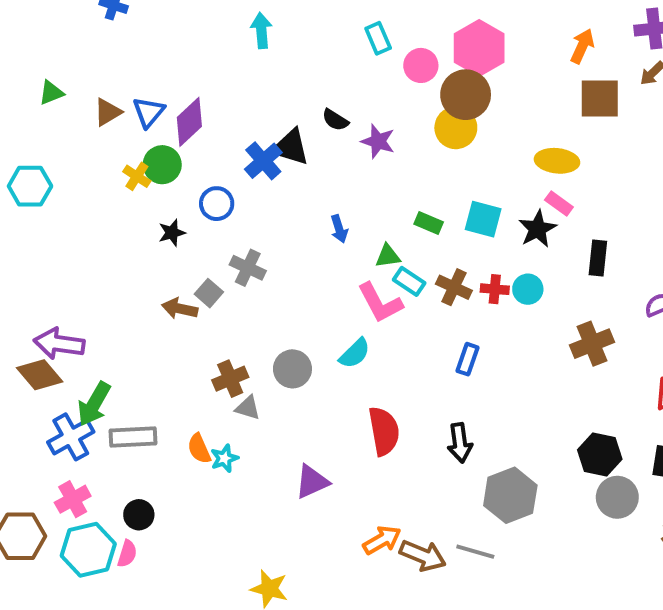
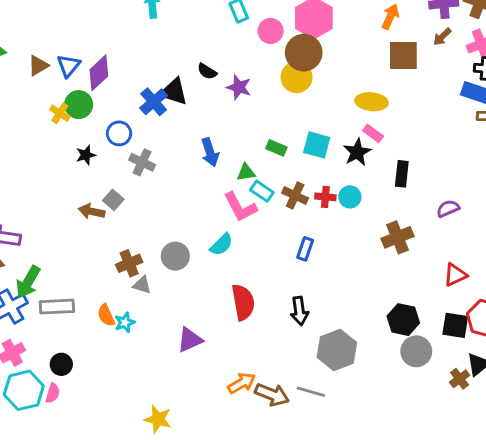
blue arrow: (339, 229) -> (210, 152), size x1.4
gray cross: (248, 268) -> (142, 162), moved

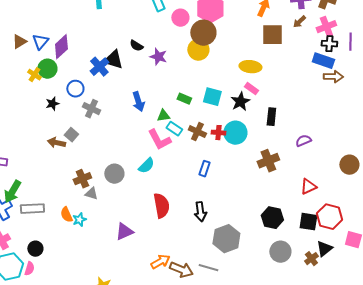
cyan circle: (350, 197) -> (235, 133), size x1.5
gray circle: (416, 351) -> (280, 252), moved

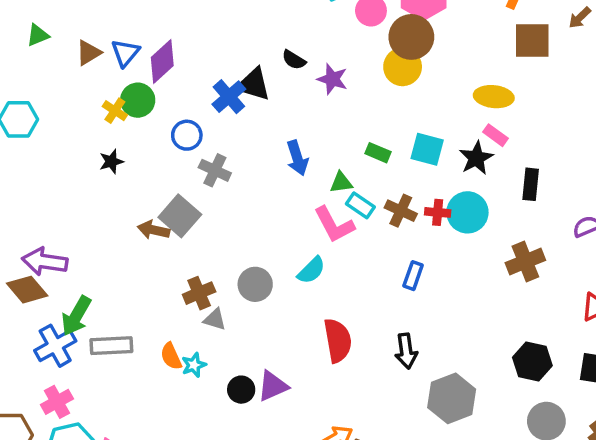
black star: (52, 104) -> (111, 162), moved
gray square: (71, 135) -> (180, 216), size x1.6
black circle: (35, 249) -> (241, 390), moved

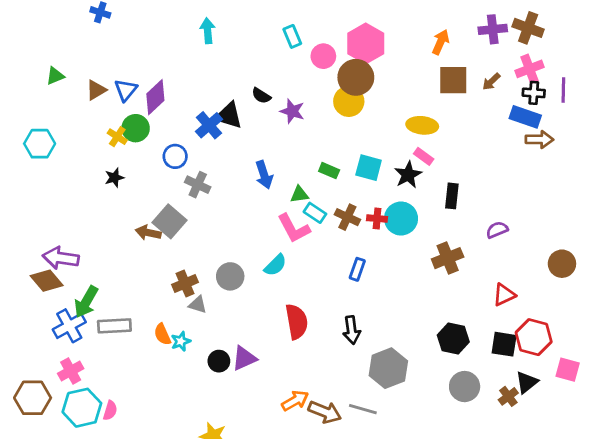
brown arrow: (580, 18) -> (491, 82), moved

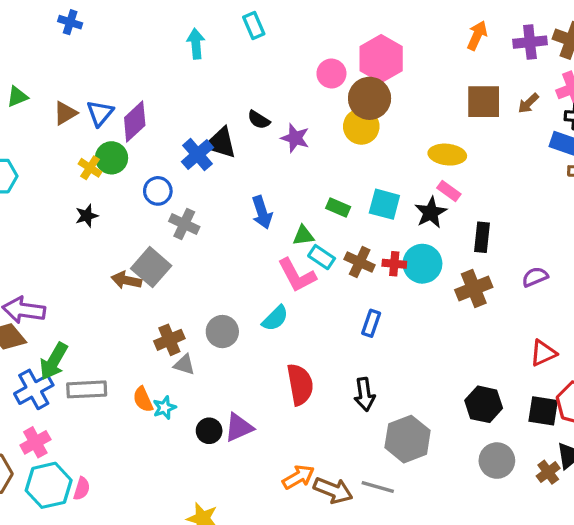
cyan rectangle: (292, 36) -> (254, 26), moved
orange arrow: (441, 42) -> (477, 35), moved
brown cross: (448, 258) -> (474, 289), moved

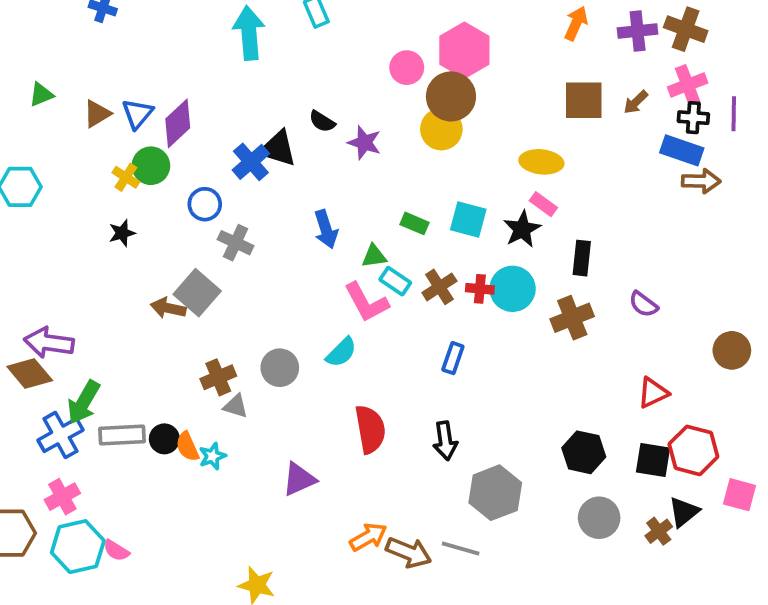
cyan arrow: (196, 44) -> (249, 33), size x1.5
brown cross: (360, 262) -> (439, 287), turned 32
purple semicircle: (535, 277) -> (643, 304), turned -120
black circle: (209, 431) -> (164, 439), moved
pink semicircle: (82, 489) -> (116, 550), turned 105

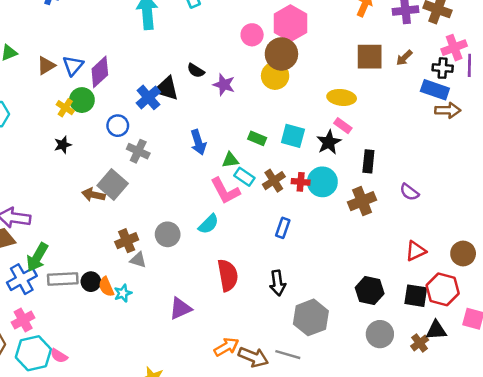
pink cross: (688, 85) -> (454, 48), moved
brown circle: (732, 350) -> (463, 253), moved
black triangle: (684, 512) -> (436, 330), turned 35

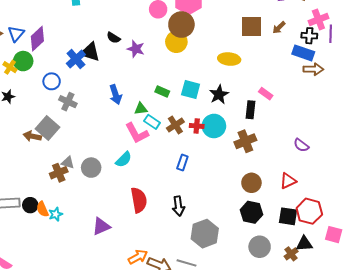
pink rectangle: (343, 126) -> (266, 94), moved
purple semicircle: (409, 192) -> (301, 145), moved
brown circle: (463, 253) -> (251, 183), moved
gray triangle: (138, 260) -> (68, 163), moved

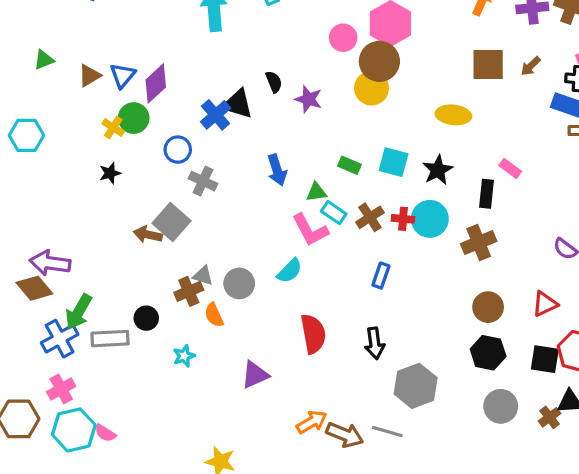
black semicircle: (113, 38) -> (274, 82), turned -144
black circle: (30, 205) -> (146, 318), moved
orange semicircle: (42, 209) -> (214, 315), moved

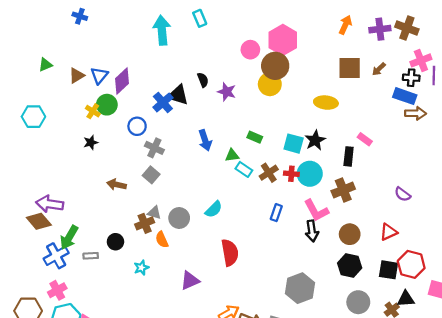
cyan square: (394, 162) -> (294, 144), moved
gray square: (171, 222) -> (151, 175), moved, size x0.7
pink L-shape: (310, 230) -> (316, 210), moved
gray rectangle: (110, 339) -> (91, 256), size x0.6
black arrow: (375, 343) -> (312, 231), moved

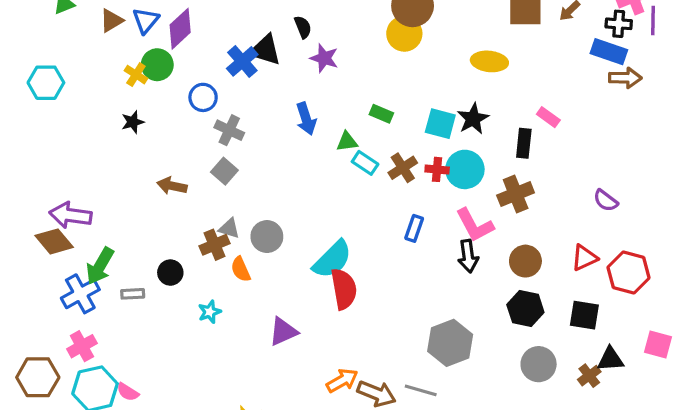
purple star: (227, 92) -> (324, 58), moved
cyan semicircle: (214, 209) -> (332, 259), moved, size x1.5
red hexagon: (411, 264) -> (629, 273), moved

